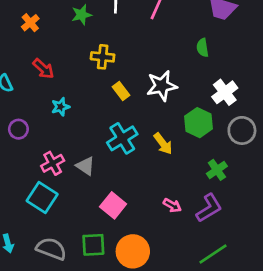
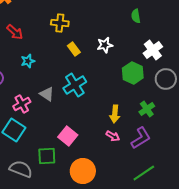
white star: (162, 86) -> (105, 45), size x0.7
yellow arrow: (163, 144) -> (115, 114), moved, turned 42
gray triangle: (85, 166) -> (47, 94), moved
green square: (93, 245) -> (47, 156), moved

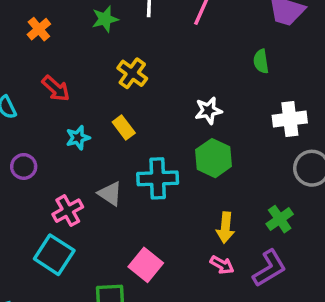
yellow cross: (60, 23) -> (132, 73), turned 30
yellow rectangle: (74, 49) -> (124, 128), moved
white cross: (153, 50) -> (290, 119), turned 30
green hexagon: (133, 73) -> (214, 158), moved
cyan cross: (75, 85) -> (158, 178), turned 30

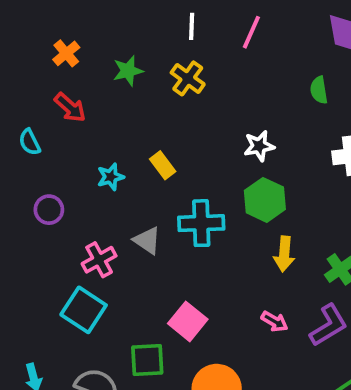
green star: (105, 19) -> (128, 71), moved
yellow cross: (132, 73) -> (188, 78), moved
red arrow: (56, 89) -> (70, 107), moved
yellow arrow: (225, 228) -> (284, 254), moved

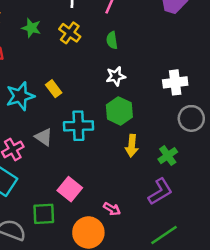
green star: (128, 71) -> (31, 28), turned 30
green semicircle: (319, 90) -> (112, 40), moved
cyan star: (111, 177) -> (20, 96), size x1.6
pink arrow: (275, 321) -> (112, 209), moved

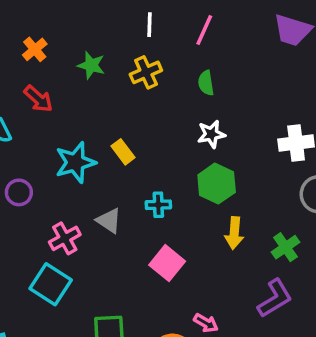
yellow cross: (70, 33) -> (146, 72), turned 30
cyan cross: (78, 126) -> (158, 205), size x0.6
pink square: (70, 189) -> (167, 263), moved

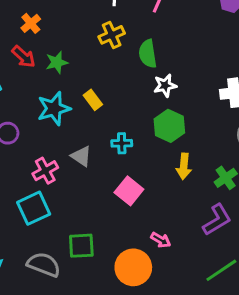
orange cross: (35, 49) -> (31, 23), moved
green star: (91, 65) -> (57, 62), moved, turned -30
green semicircle: (206, 83) -> (148, 54), moved, size x1.4
cyan square: (51, 284) -> (34, 208), turned 32

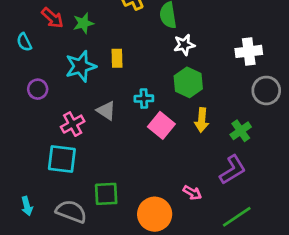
yellow rectangle: (93, 100) -> (117, 58), turned 36
pink square: (129, 191) -> (161, 125), moved
cyan square: (34, 208) -> (62, 159), turned 32
pink arrow: (161, 240) -> (192, 193), moved

